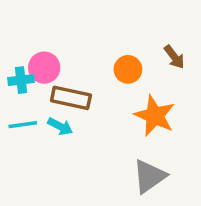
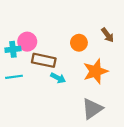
orange star: (155, 116) -> (95, 71), turned 30
cyan arrow: (60, 126) -> (58, 78), moved

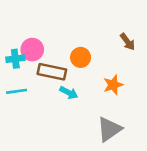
orange circle: (79, 43) -> (81, 57), moved
orange star: (95, 71) -> (113, 85), size x0.7

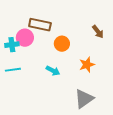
brown rectangle: (52, 72) -> (40, 25), moved

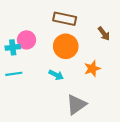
brown rectangle: (40, 25) -> (65, 19), moved
orange circle: (62, 44) -> (66, 46), size x1.5
gray triangle: (84, 99) -> (76, 105), moved

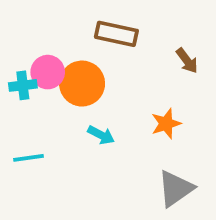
orange circle: (66, 46) -> (82, 84), moved
cyan line: (14, 74) -> (29, 158), moved
gray triangle: (76, 105) -> (176, 189), moved

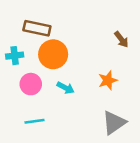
brown rectangle: (116, 34) -> (37, 28), moved
pink circle: (48, 72) -> (31, 84), moved
cyan line: (29, 158) -> (34, 121), moved

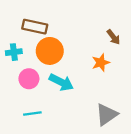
orange star: (108, 80) -> (101, 63), moved
cyan arrow: (66, 88) -> (61, 82), size x1.5

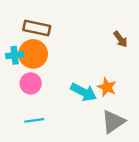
orange circle: (50, 51) -> (33, 54), moved
orange star: (101, 63) -> (107, 87), moved, turned -30
cyan arrow: (61, 82) -> (84, 92), moved

